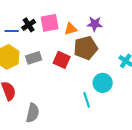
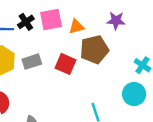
purple star: (95, 24) -> (116, 21), moved
cyan circle: (103, 83) -> (134, 94), moved

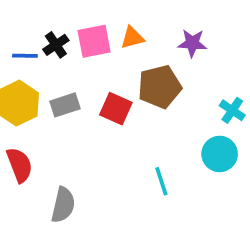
orange triangle: (76, 27) -> (132, 38), moved

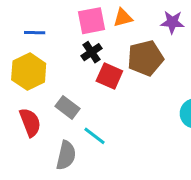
black cross: (56, 45) -> (91, 52), moved
gray rectangle: (65, 105) -> (68, 107), moved, turned 55
cyan line: (161, 181) -> (94, 136), moved, turned -35

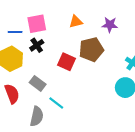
pink square: (91, 21) -> (37, 24), moved
black cross: (91, 52) -> (37, 45), moved

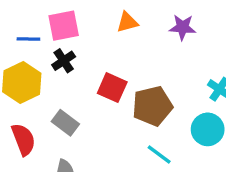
brown pentagon: (91, 49) -> (152, 106), moved
cyan line: (56, 103) -> (159, 155), moved

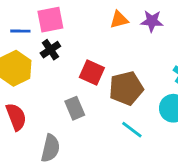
orange triangle: (127, 22) -> (119, 20), moved
gray rectangle: (65, 123) -> (75, 108), moved, turned 30

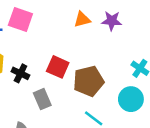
pink square: (50, 20) -> (20, 19), turned 30
black cross: (50, 50) -> (20, 73), moved, turned -30

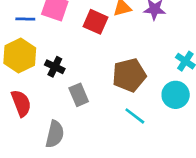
red square: (58, 67) -> (96, 22), moved

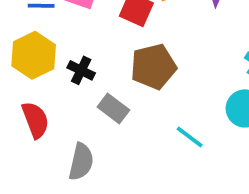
brown pentagon: (129, 75) -> (153, 67), moved
gray rectangle: (79, 95) -> (113, 108), turned -30

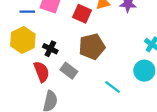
red semicircle: (35, 120) -> (42, 72), moved

